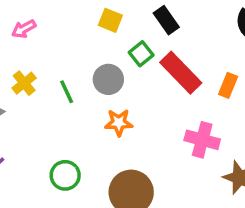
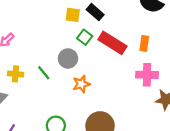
yellow square: (110, 20) -> (73, 15), moved
yellow cross: (24, 83) -> (16, 74), turned -32
pink cross: (202, 140) -> (147, 75), moved

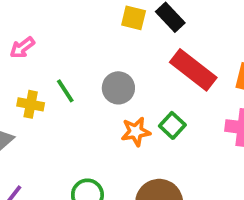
green square: (85, 37) -> (172, 125), moved
green line: (44, 73) -> (65, 91), moved

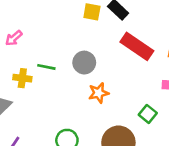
green line: (65, 91) -> (46, 67), turned -42
green square: (172, 125) -> (148, 114), moved

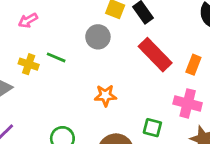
gray circle: (84, 63) -> (98, 37), moved
green square: (148, 114) -> (152, 128), turned -36

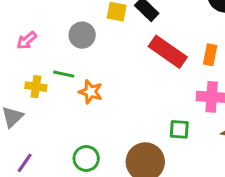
gray circle: (98, 37) -> (82, 35), moved
orange star: (105, 95) -> (91, 92), moved, turned 30

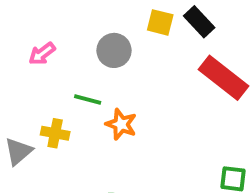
yellow cross: (36, 87) -> (55, 133), moved

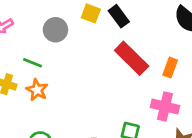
orange star: (121, 124) -> (37, 90), moved

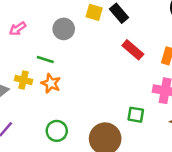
red rectangle: (132, 58) -> (133, 50), size x0.7

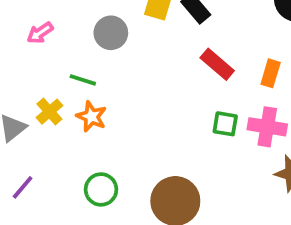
yellow cross: (23, 80) -> (49, 112), turned 35
green square: (136, 115) -> (225, 124), moved

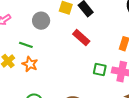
red rectangle: (217, 64) -> (81, 38), moved

